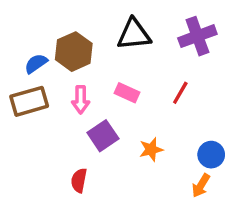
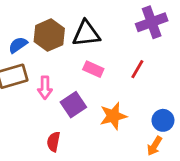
black triangle: (134, 34) -> (86, 34), moved
pink arrow: (81, 100) -> (45, 88), moved
orange star: (151, 149) -> (113, 116), size x1.4

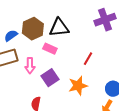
pink rectangle: (93, 69) -> (50, 49), moved
red line: (137, 69) -> (88, 59), moved

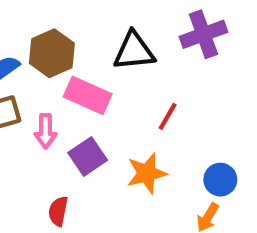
black triangle: (59, 28) -> (134, 51), moved
pink rectangle: (50, 49) -> (88, 95), size x1.5

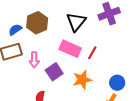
black triangle: (134, 51) -> (76, 22), turned -45
pink rectangle: (88, 95) -> (70, 49), moved

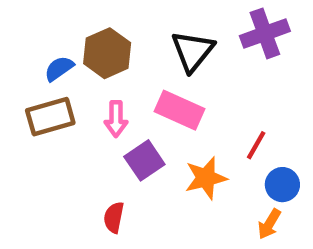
red line: (92, 53) -> (256, 145), moved
pink arrow: (34, 60) -> (116, 119), moved

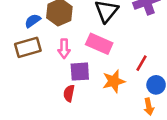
purple square: (144, 160) -> (80, 72), turned 30
red semicircle: (114, 217) -> (69, 93), moved
orange arrow: (269, 224) -> (149, 107), turned -42

